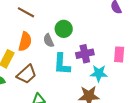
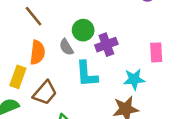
brown line: (26, 12) -> (34, 16), turned 30
purple cross: (85, 54) -> (106, 45), moved

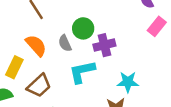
orange semicircle: (37, 52) -> (36, 45), turned -55
pink rectangle: (156, 52) -> (157, 26), moved, turned 36
cyan L-shape: (87, 74) -> (82, 72), turned 76

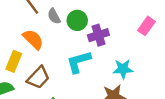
pink rectangle: (157, 26) -> (146, 26), moved
gray semicircle: (65, 43) -> (54, 16), moved

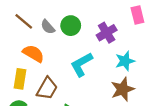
pink rectangle: (146, 26) -> (137, 15), turned -36
purple cross: (98, 35) -> (107, 33), moved

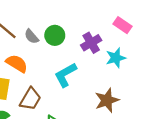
pink rectangle: (137, 15) -> (122, 25), turned -42
cyan star: (125, 61) -> (116, 58), moved

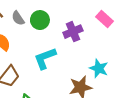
cyan star: (116, 58) -> (99, 68), moved, turned 30

